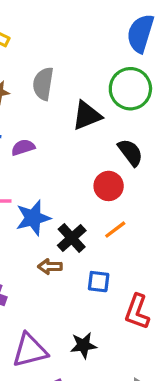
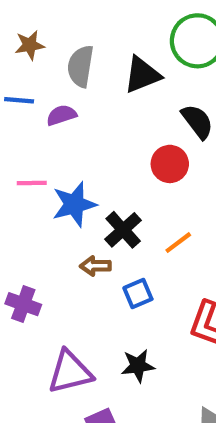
gray semicircle: (43, 84) -> (81, 66), moved
orange line: (115, 230) -> (178, 243), moved
blue square: (99, 282) -> (138, 293), moved, turned -30

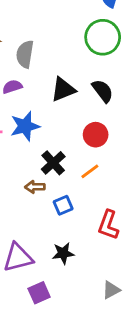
black triangle: (142, 75) -> (63, 89), moved
red circle: (170, 164) -> (96, 135), moved
blue star: (74, 204) -> (25, 126), moved

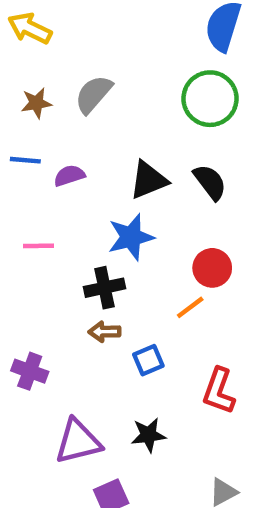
gray semicircle: (25, 54) -> (93, 94), moved, turned 32
blue star: (25, 126) -> (131, 237), moved
red circle: (96, 135) -> (212, 268), moved
black cross: (53, 163) -> (104, 288), moved, turned 30

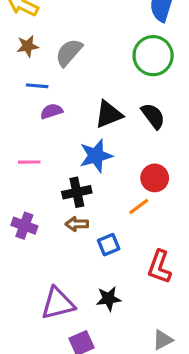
brown star: (36, 103) -> (28, 46), moved
blue line: (25, 160) -> (37, 86), moved
purple cross: (30, 371) -> (24, 226), moved

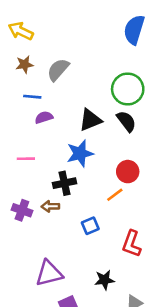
green circle: (153, 56) -> (128, 89), moved
brown arrow: (77, 224) -> (50, 206), moved
black star: (109, 299) -> (104, 280), moved

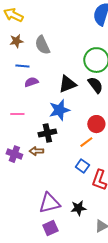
gray semicircle: (58, 70) -> (42, 45), turned -66
blue square: (90, 226) -> (82, 166), moved, turned -32
purple triangle: (49, 273) -> (49, 203), moved

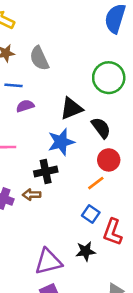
black semicircle: (95, 85) -> (101, 128), moved
black star: (78, 208) -> (86, 251), moved

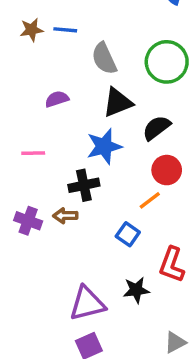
gray semicircle: (39, 58) -> (104, 59), moved
blue line: (14, 85) -> (65, 30), moved
black semicircle: (101, 128) -> (157, 128), turned -90
blue square: (91, 214) -> (128, 234), moved

